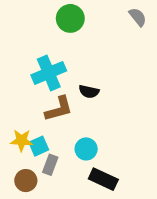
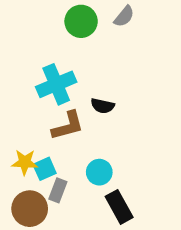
gray semicircle: (138, 17) -> (124, 16), moved, turned 78
black rectangle: (103, 179) -> (119, 207), turned 36
brown circle: (26, 181) -> (30, 209), size x1.4

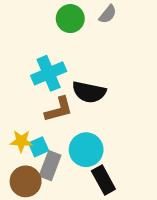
black semicircle: (103, 106) -> (89, 92), size x1.6
cyan circle: (99, 172) -> (86, 150), size x1.5
gray rectangle: (58, 190) -> (50, 166), size x1.4

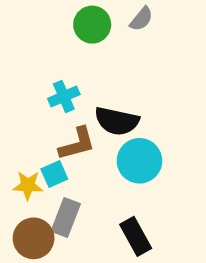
cyan cross: (49, 73) -> (64, 96), size x0.7
cyan square: (39, 147) -> (54, 174), moved
cyan circle: (86, 150) -> (139, 161), moved

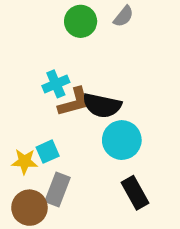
brown L-shape: (77, 144) -> (74, 102), moved
black rectangle: (136, 236) -> (135, 193), moved

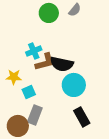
yellow star: (25, 161) -> (14, 77), moved

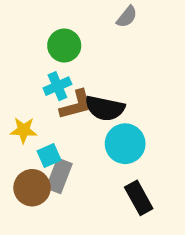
green circle: (49, 13) -> (64, 46), moved
gray rectangle: (35, 115) -> (59, 176), moved
brown circle: (18, 126) -> (32, 188), moved

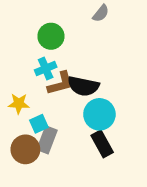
black rectangle: (139, 198) -> (102, 144), moved

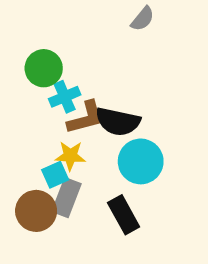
green circle: (51, 36) -> (44, 68), moved
yellow star: (19, 104) -> (70, 156), moved
black rectangle: (102, 144) -> (124, 215), moved

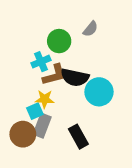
gray semicircle: (143, 19) -> (91, 29), moved
green circle: (44, 68) -> (59, 41), moved
cyan circle: (141, 161) -> (99, 92), moved

